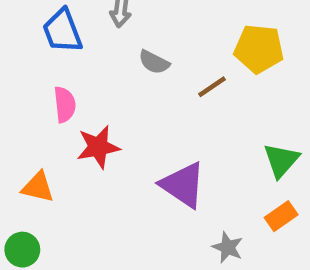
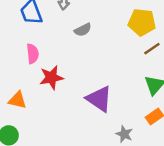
gray semicircle: (154, 62) -> (83, 30), turned -54
brown line: (212, 87) -> (152, 49), moved

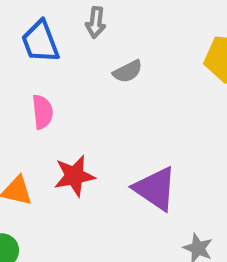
red star: (51, 78) -> (74, 176), moved

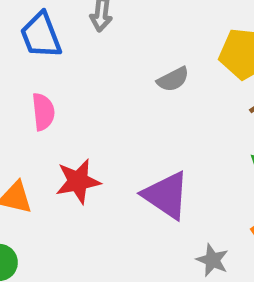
gray semicircle: (128, 71) -> (173, 79), moved

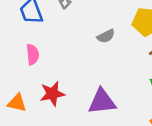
purple triangle: (166, 195) -> (102, 102), turned -40

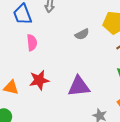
pink semicircle: (33, 54) -> (32, 43), moved

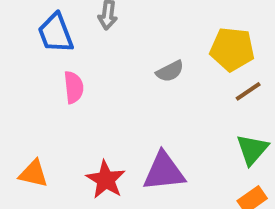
red star: (39, 80) -> (106, 180), moved, turned -30

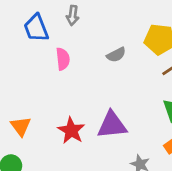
pink semicircle: (74, 87) -> (63, 59), moved
orange triangle: (33, 174) -> (21, 126), turned 40

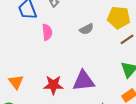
red star: (71, 131) -> (53, 85), turned -30

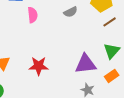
purple triangle: (83, 81) -> (86, 64), moved

